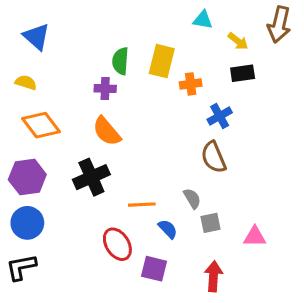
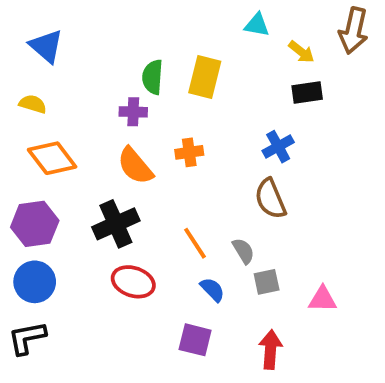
orange cross: (191, 84) -> (189, 152), moved
orange line: (142, 205) -> (195, 243), moved, turned 60
red ellipse: (117, 244) -> (133, 282), moved, turned -40

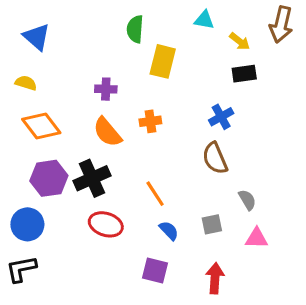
green semicircle: (153, 77) -> (135, 29), moved
purple hexagon: (35, 224) -> (49, 178), moved
gray semicircle: (243, 251) -> (247, 200), moved

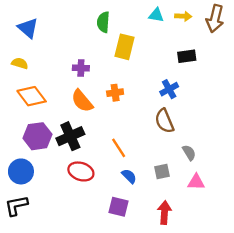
yellow arrow: (240, 41) -> (183, 16), moved, turned -35

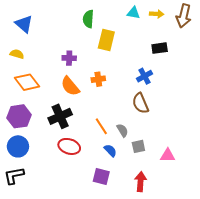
purple hexagon: (37, 136) -> (19, 116), moved
gray semicircle: (189, 153) -> (122, 130), moved

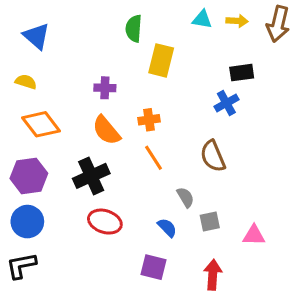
blue cross: (145, 76) -> (226, 103), moved
orange line: (101, 126) -> (154, 158), moved

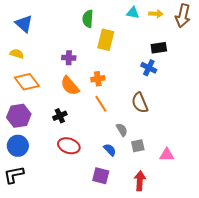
blue cross: (226, 103) -> (149, 68), turned -35
black cross: (91, 176) -> (60, 116), size x0.6

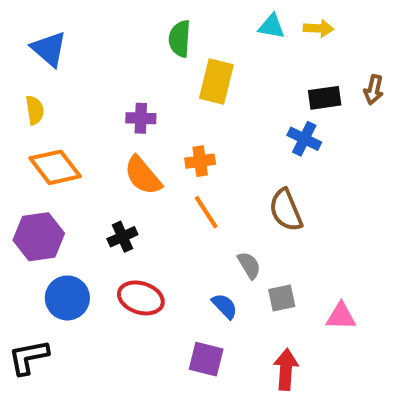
brown arrow: (183, 16) -> (374, 90), moved, size x0.6
yellow semicircle: (17, 54) -> (35, 110), turned 64
blue circle: (18, 146) -> (67, 298), moved

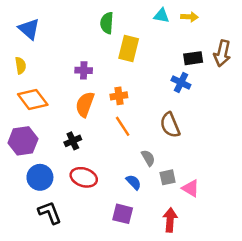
brown arrow: (374, 90) -> (222, 53), size x1.5
orange semicircle: (143, 175) -> (85, 104), turned 60
pink triangle: (341, 316) -> (191, 188), moved, turned 30
black L-shape: (29, 357) -> (50, 213), moved, turned 80

